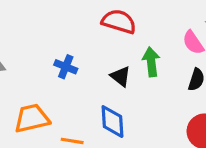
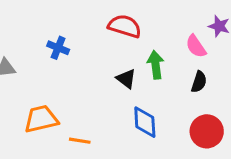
blue cross: (66, 67) -> (58, 48), moved
blue diamond: (112, 122) -> (145, 122), moved

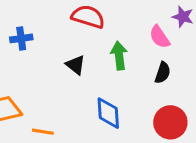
blue cross: (58, 48) -> (21, 38), turned -30
black triangle: (126, 79) -> (76, 65), moved

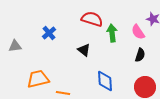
blue cross: (21, 38) -> (49, 33), turned -32
green arrow: (119, 56) -> (112, 33), moved

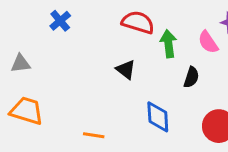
blue cross: (49, 33) -> (60, 21), moved
black semicircle: (140, 55) -> (191, 77), moved
orange trapezoid: (38, 79) -> (27, 111), moved, turned 30

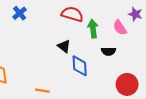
black semicircle: (191, 77) -> (108, 51), turned 72
blue diamond: (158, 117) -> (80, 66), moved

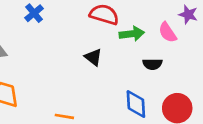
green arrow: (93, 29) -> (132, 34), turned 90
blue diamond: (80, 66) -> (136, 104), moved

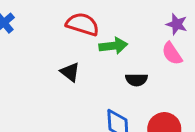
pink semicircle: (168, 32) -> (172, 54), moved

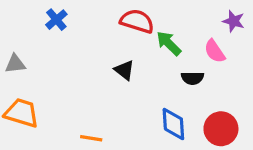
green arrow: (113, 46) -> (169, 43), turned -128
pink semicircle: (172, 54) -> (215, 51), moved

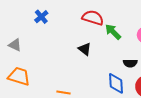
gray triangle: (15, 64) -> (15, 45), turned 32
black semicircle: (192, 78) -> (130, 63), moved

